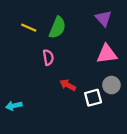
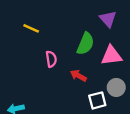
green semicircle: (57, 28) -> (85, 44), moved
red arrow: (68, 85) -> (78, 76), moved

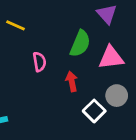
red arrow: (78, 76) -> (72, 81), turned 49
white square: (97, 100) -> (94, 111), turned -30

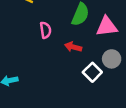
red arrow: (72, 81) -> (73, 47), turned -63

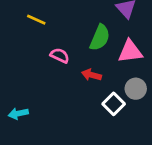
pink semicircle: (45, 30) -> (60, 56), turned -56

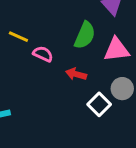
yellow line: (36, 20) -> (18, 37), moved

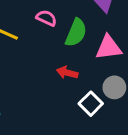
pink semicircle: (43, 54) -> (46, 18), moved

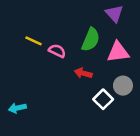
pink semicircle: (46, 18) -> (57, 51), moved

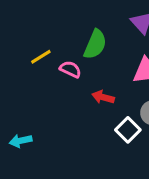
green semicircle: (91, 40) -> (95, 44), moved
yellow line: (34, 41) -> (41, 57), turned -56

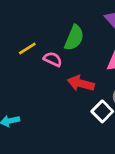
red arrow: (103, 97) -> (81, 83), size x1.4

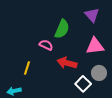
yellow line: (27, 49) -> (27, 68), moved, turned -40

